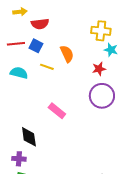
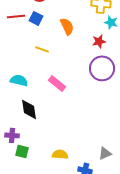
yellow line: (47, 67) -> (42, 49), moved
cyan semicircle: (19, 73) -> (19, 80), moved
purple cross: (19, 159) -> (12, 135), moved

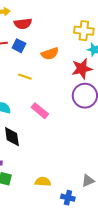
orange semicircle: (67, 26) -> (50, 54), turned 96
red star: (99, 41) -> (82, 69), size x1.5

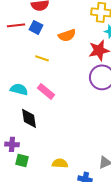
pink rectangle: (40, 111) -> (46, 91), moved

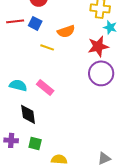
yellow line: (42, 58) -> (47, 47), moved
green square: (22, 160) -> (35, 143), moved

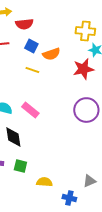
blue square: (35, 23) -> (31, 46), moved
purple circle: (101, 73) -> (86, 110), moved

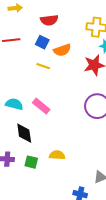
red semicircle: (24, 24) -> (49, 20), moved
yellow semicircle: (44, 182) -> (57, 155), moved

